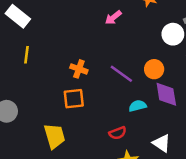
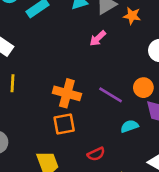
orange cross: (79, 69) -> (67, 93), size x1.5
red semicircle: (118, 133) -> (96, 154), moved

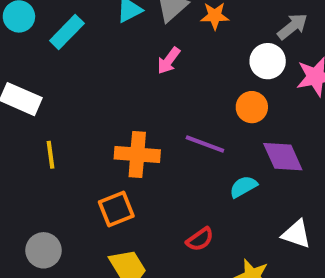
orange circle: (143, 88) -> (252, 107), moved
orange square: (64, 124) -> (116, 209), moved

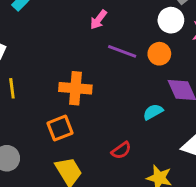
purple line: (205, 144) -> (122, 51), moved

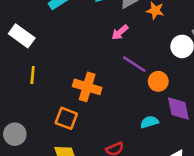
orange circle: (159, 54) -> (158, 81), moved
orange square: (60, 128) -> (66, 118), turned 30

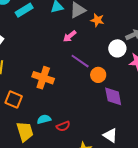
orange square: (66, 118) -> (14, 100), moved
cyan semicircle: (149, 122) -> (44, 119), moved

